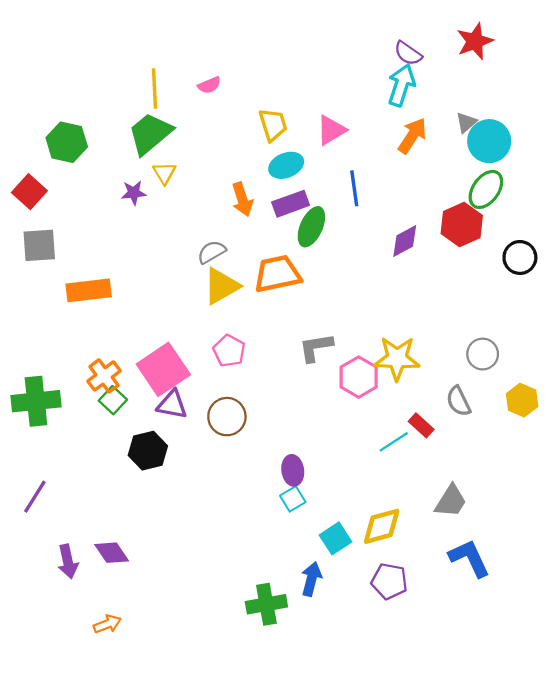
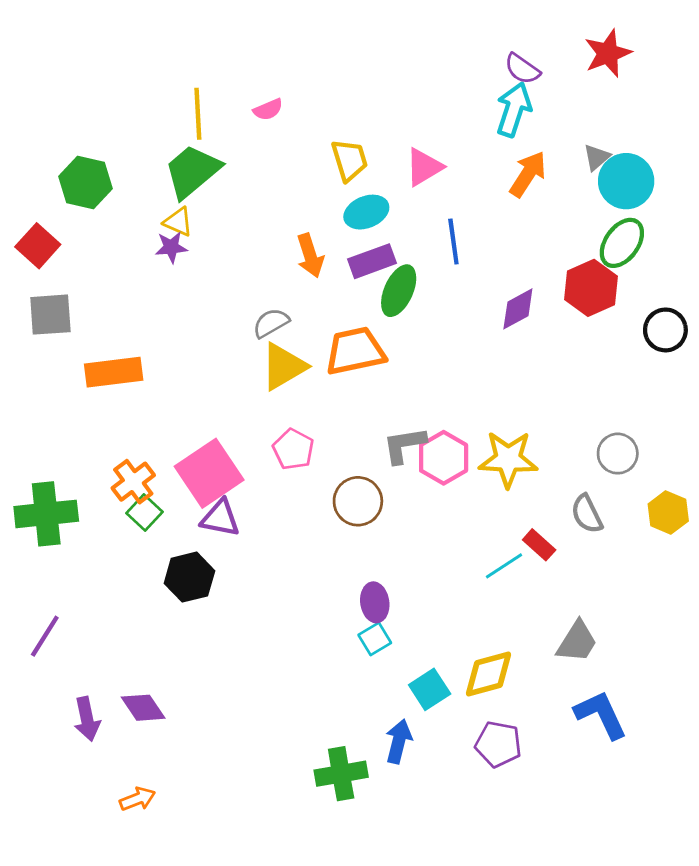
yellow triangle: (164, 173) -> (178, 222), moved, turned -35
pink hexagon: (359, 377) -> (444, 458), moved
brown circle: (227, 417) -> (358, 501), moved

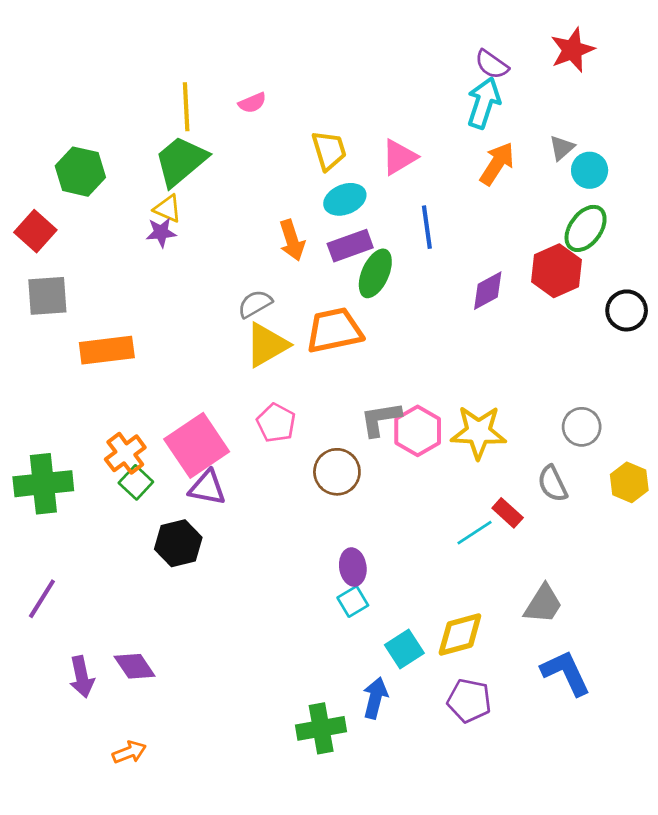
cyan circle: (626, 181) -> (590, 170), size x0.7

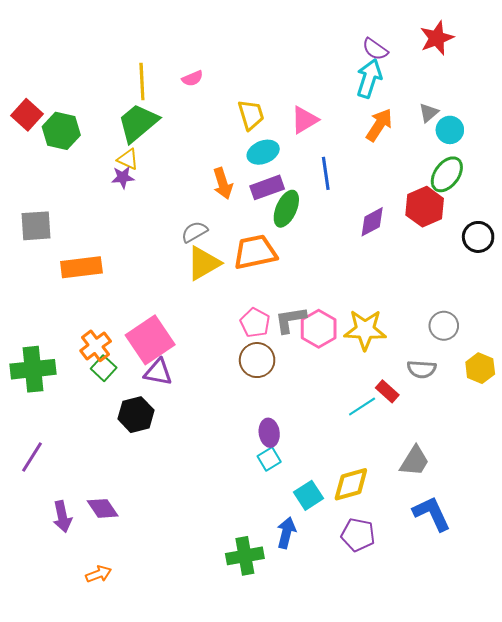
red square: (35, 231) -> (27, 115), moved
pink pentagon: (276, 423) -> (255, 323), moved
gray semicircle: (553, 484) -> (422, 369), turned -60

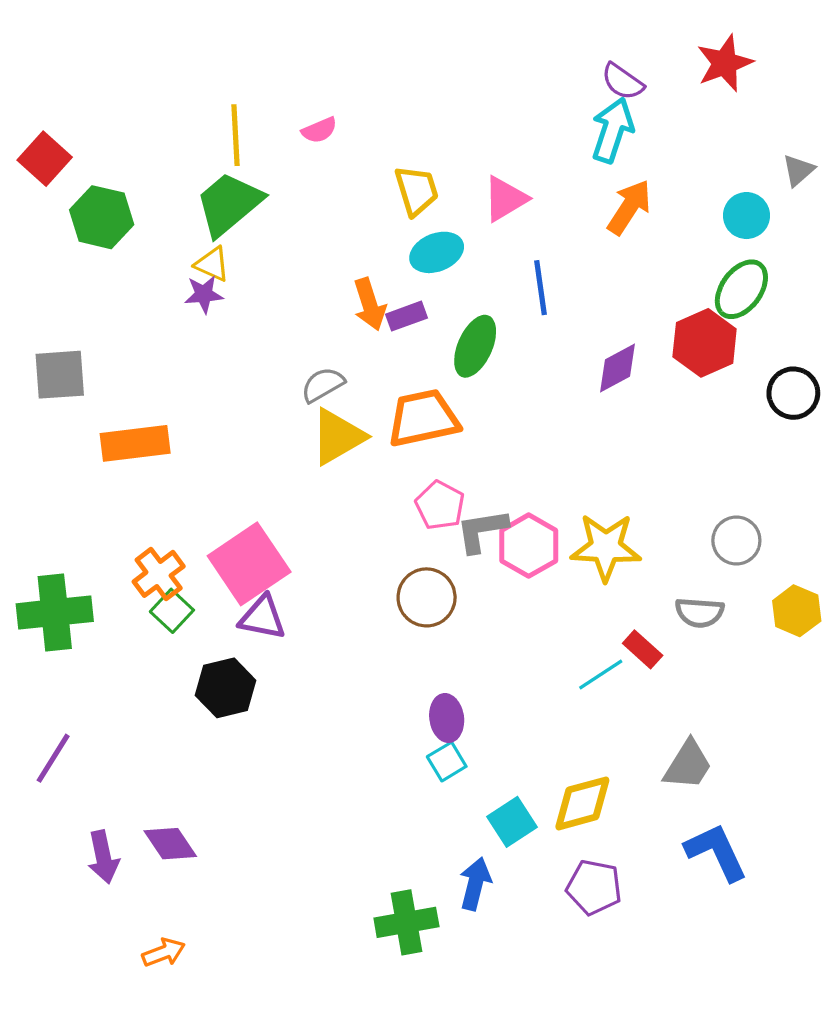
gray triangle: (429, 113) -> (798, 170), moved
red square: (27, 115) -> (45, 159), moved
purple rectangle: (267, 187) -> (406, 316), moved, size x0.7
pink pentagon: (255, 323) -> (440, 505), moved

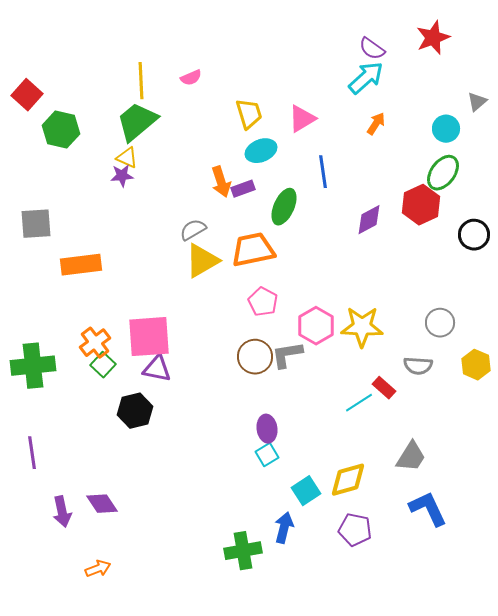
cyan arrow: (612, 130) -> (366, 78), turned 30
orange arrow: (629, 207) -> (376, 124), size x0.7
gray L-shape: (482, 530) -> (287, 355), moved
pink square: (249, 564) -> (149, 337), turned 30
purple line: (53, 758) -> (32, 453), turned -40

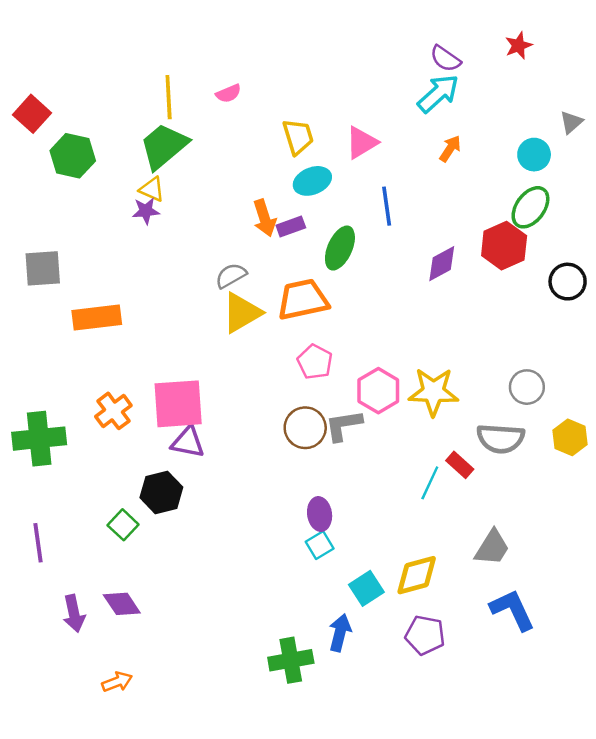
red star: (433, 38) -> (518, 46), size x0.7
green square: (103, 365) -> (123, 525), moved
gray semicircle: (418, 366) -> (500, 439), size x1.4
cyan line: (359, 403) -> (430, 483), turned -32

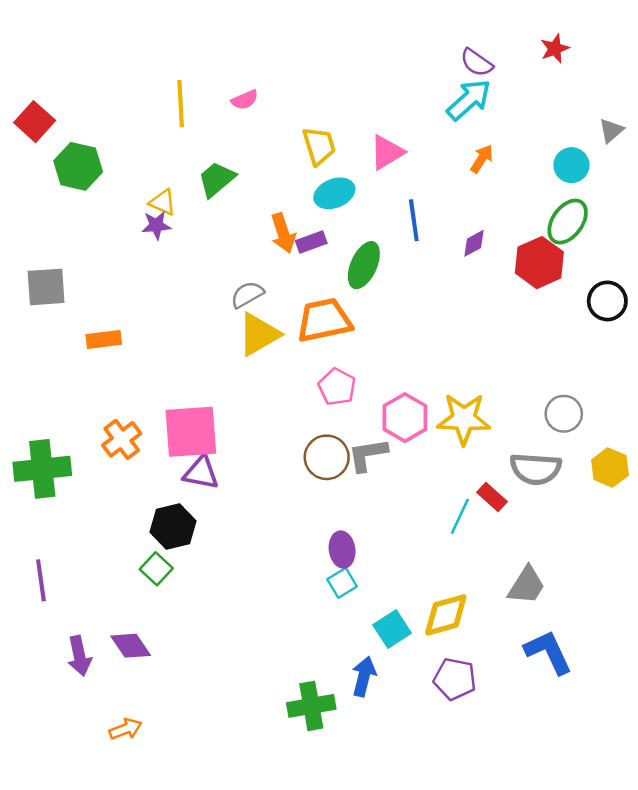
green trapezoid: (164, 146) -> (216, 179), moved, size x0.7
purple diamond: (442, 264) -> (474, 243), moved, size x0.7
orange rectangle: (97, 318) -> (104, 339), size x0.7
green square: (123, 525) -> (156, 569), moved

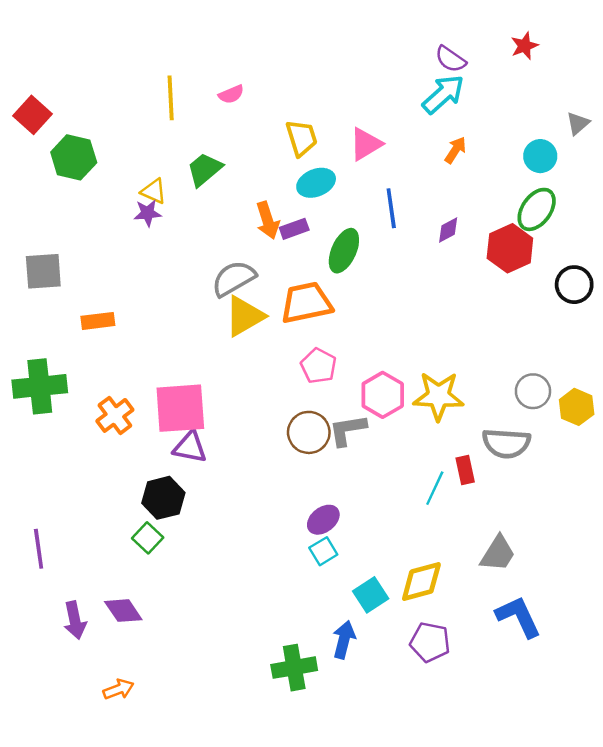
gray semicircle: (247, 295) -> (234, 279), size x1.4
yellow hexagon: (610, 468) -> (577, 407), moved
green cross: (42, 469) -> (40, 386), moved
red rectangle: (492, 497) -> (465, 470), turned 36
purple ellipse: (342, 550) -> (323, 520), turned 60

